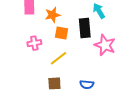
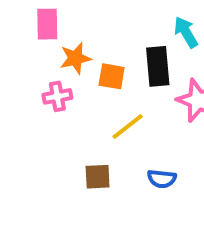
orange star: (52, 15) -> (75, 58), moved
yellow line: (59, 58) -> (128, 127), moved

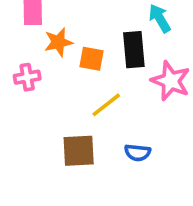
pink cross: (57, 96) -> (27, 77), moved
brown square: (98, 177) -> (79, 151), size x1.4

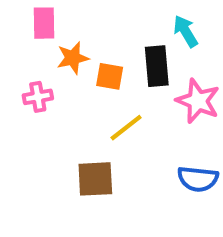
blue semicircle: (138, 153) -> (198, 179), moved, size x1.4

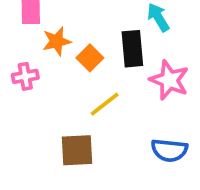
orange square: (110, 76) -> (90, 58), turned 35

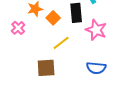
pink cross: (25, 76) -> (18, 28), turned -32

